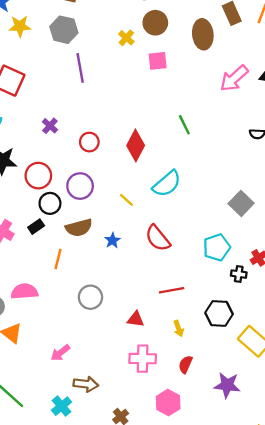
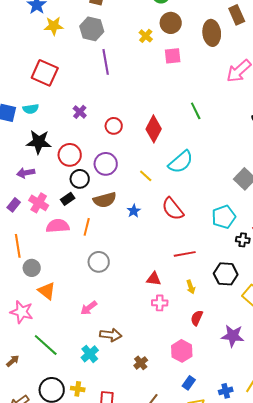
pink semicircle: (24, 291) -> (58, 226), moved
gray circle: (90, 297) -> (99, 262), moved
pink cross: (143, 359) -> (160, 303), moved, size x0.7

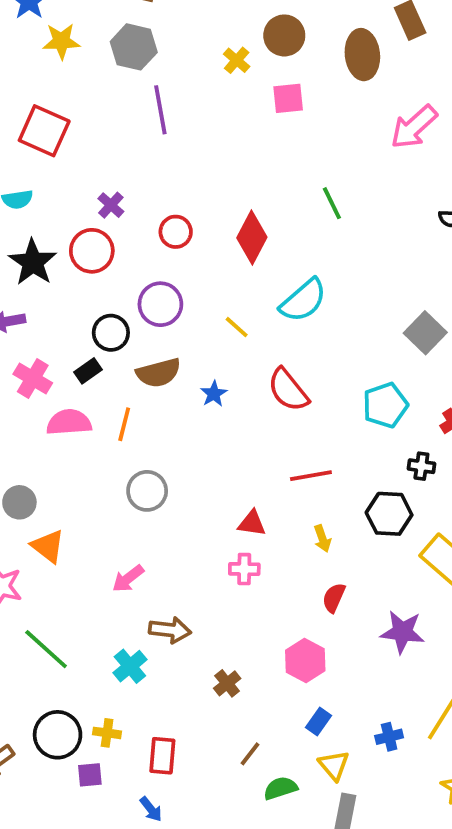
black star: (39, 142) -> (33, 262), turned 30
red circle: (70, 155) -> (92, 251), moved
black cross: (243, 240) -> (421, 466), moved
pink cross: (160, 303) -> (244, 569), moved

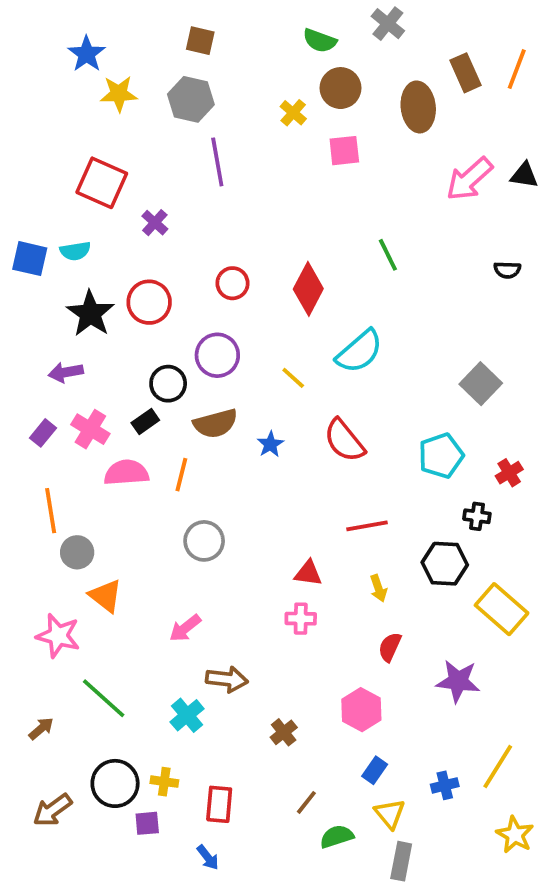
purple cross: (111, 205) -> (155, 223), moved

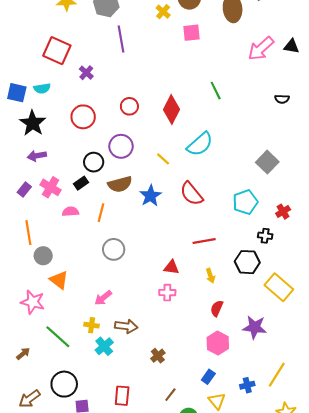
black star: (90, 314) -> (33, 123), moved
blue star: (270, 444) -> (150, 196), size x1.5
pink semicircle: (126, 473) -> (70, 212), size x0.7
pink hexagon: (361, 710) -> (218, 343), moved
yellow cross: (164, 782) -> (92, 325), moved

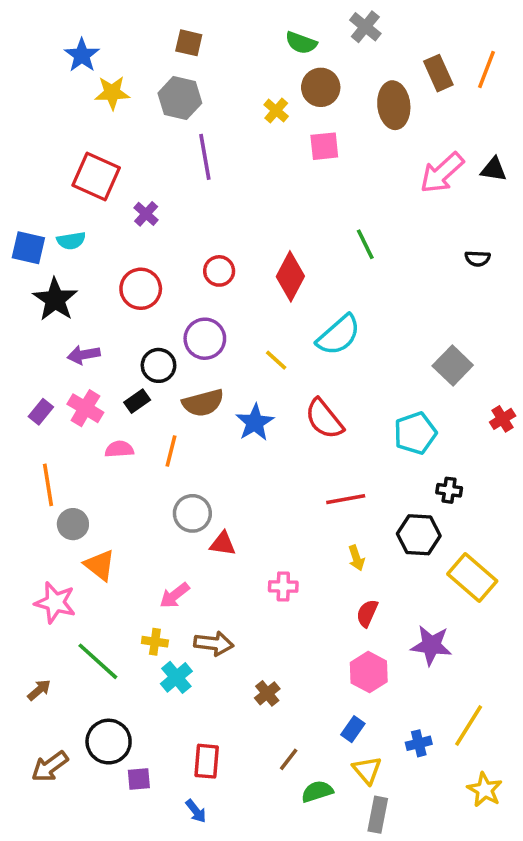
purple arrow: (37, 156) -> (84, 355), moved
red cross: (283, 212) -> (503, 419), moved
red triangle: (172, 267) -> (223, 544), moved

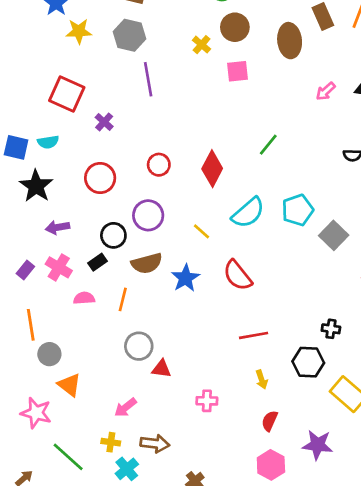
pink arrow: (442, 173) -> (326, 91), size x0.6
green line: (365, 244) -> (268, 145), turned 65
cyan pentagon: (415, 433) -> (298, 210), moved

